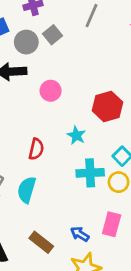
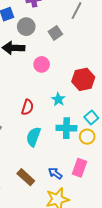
gray square: (53, 35) -> (55, 33), moved
cyan semicircle: (27, 190) -> (33, 137), moved

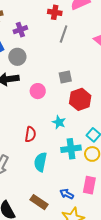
gray square: (55, 33) -> (65, 77), moved, turned 32

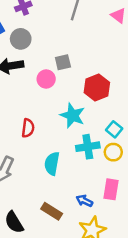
gray square: (65, 77) -> (63, 62), moved
cyan star: (59, 122) -> (73, 115), size x1.5
red semicircle: (30, 134) -> (28, 128), moved

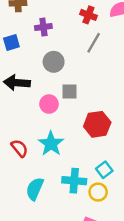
gray circle: (21, 39) -> (54, 62), moved
cyan star: (73, 115) -> (51, 144), moved
red semicircle: (28, 128) -> (19, 148), turned -60

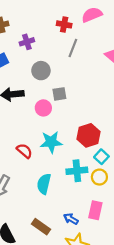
red hexagon: (97, 124) -> (88, 135), moved
cyan star: (51, 144) -> (51, 142), turned -30

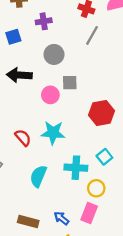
red hexagon: (88, 135) -> (102, 113), moved
yellow circle: (99, 177) -> (96, 188), moved
brown rectangle: (41, 227) -> (28, 222), turned -30

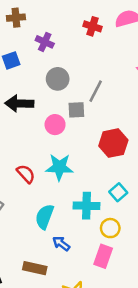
purple cross: (44, 21) -> (45, 42), turned 35
gray line: (92, 35) -> (96, 91), moved
blue arrow: (61, 218) -> (61, 244), moved

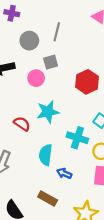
gray line: (96, 91) -> (57, 32), moved
cyan cross: (87, 206) -> (77, 138), turned 30
brown rectangle: (35, 268) -> (48, 198), turned 30

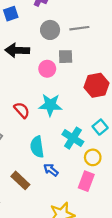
gray line: (57, 32) -> (79, 28), turned 54
cyan semicircle: (46, 155) -> (37, 147), turned -30
brown rectangle: (48, 198) -> (20, 180), moved

